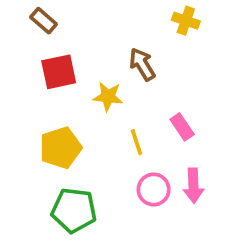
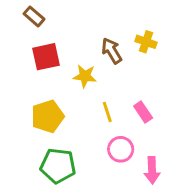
yellow cross: (186, 21) -> (146, 42), moved
pink rectangle: (182, 127) -> (143, 112), moved
pink arrow: (193, 186) -> (152, 170), moved

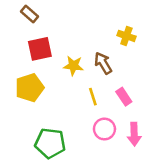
brown arrow: (112, 51) -> (103, 63), moved
yellow pentagon: (47, 116) -> (29, 88), moved
pink arrow: (152, 170) -> (134, 134), moved

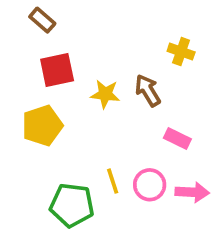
yellow line: (93, 97) -> (113, 181), moved
pink rectangle: (124, 97) -> (177, 139), turned -30
pink arrow: (134, 134) -> (192, 192), turned -85

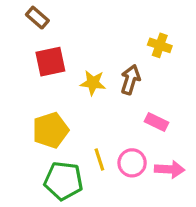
brown arrow: (148, 90) -> (130, 80), turned 48
yellow pentagon: (42, 126) -> (50, 130), moved

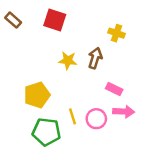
brown rectangle: (37, 18) -> (13, 20), moved
red square: (50, 62) -> (55, 20), moved, turned 30
pink arrow: (170, 169) -> (124, 112), moved

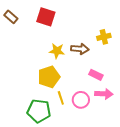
yellow cross: (117, 33) -> (104, 37), moved, turned -32
brown arrow: (95, 58) -> (80, 49), turned 78
yellow pentagon: (37, 95) -> (49, 77), moved

